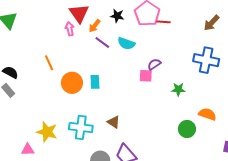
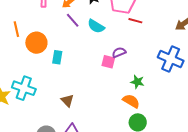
red line: (163, 22) -> (135, 21), moved
orange circle: (72, 83) -> (36, 43), moved
orange semicircle: (207, 114) -> (131, 101), moved
cyan cross: (81, 127) -> (24, 88), moved

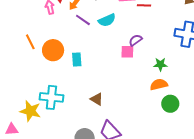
cyan semicircle: (96, 26) -> (107, 20), turned -42
orange semicircle: (131, 101) -> (159, 85), turned -30

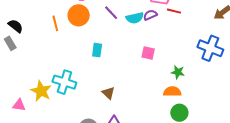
purple semicircle: (136, 40) -> (150, 15), moved
orange circle: (53, 50) -> (79, 15), moved

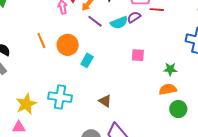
orange circle: (79, 15) -> (68, 45), moved
cyan rectangle: (97, 50) -> (87, 60), turned 32
yellow star: (41, 91) -> (26, 104), moved, turned 30

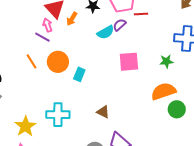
purple line: (95, 21) -> (42, 37), moved
pink square: (138, 55) -> (129, 62), size x1.5
green star: (170, 69) -> (166, 61), moved
orange semicircle: (168, 89) -> (163, 91), size x1.4

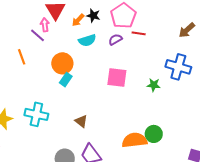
orange arrow: (72, 19) -> (78, 20), moved
cyan semicircle: (106, 32) -> (87, 40), moved
orange circle: (58, 62) -> (62, 63), moved
orange semicircle: (163, 91) -> (134, 140), moved

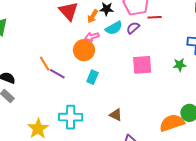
pink arrow: (45, 25) -> (92, 37), moved, turned -88
purple line: (37, 35) -> (57, 74), moved
cyan semicircle: (87, 40) -> (114, 28), moved
orange circle: (62, 63) -> (84, 50), moved

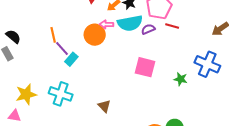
cyan semicircle: (114, 28) -> (130, 23), size x1.4
cyan rectangle: (92, 77) -> (71, 59), moved

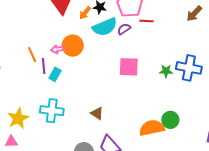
pink arrow: (106, 24) -> (58, 49), moved
purple line: (62, 49) -> (44, 66), turned 49
blue cross: (207, 64) -> (189, 68), moved

